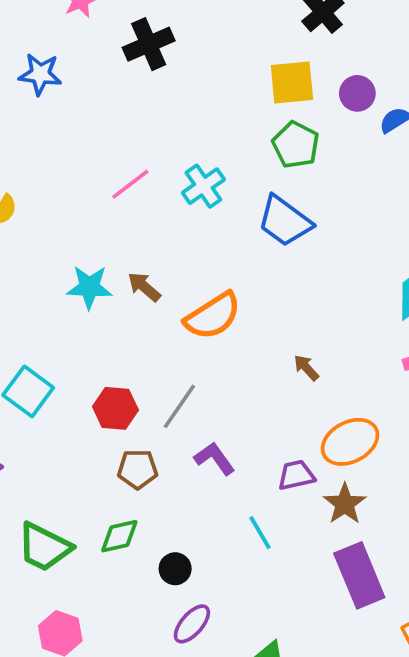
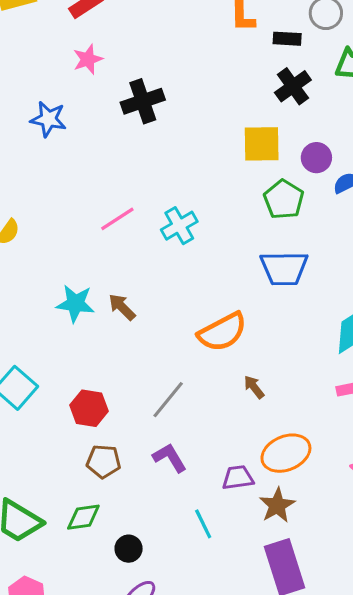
green pentagon: (296, 145) -> (284, 199), moved
blue trapezoid: (285, 221) -> (284, 268), moved, turned -42
orange semicircle: (213, 316) -> (222, 332), moved
gray line: (179, 406) -> (168, 400), moved

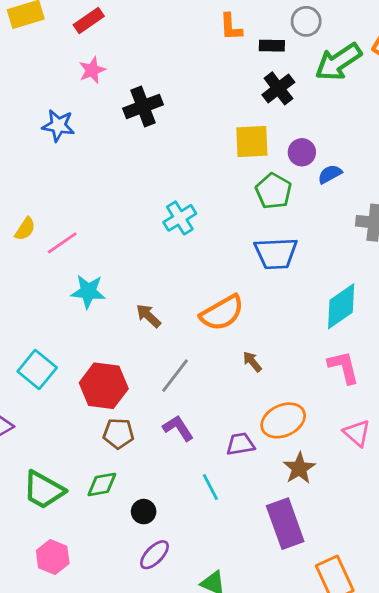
pink line: (117, 219) -> (62, 243), moved
brown arrow: (122, 307) -> (148, 316), moved
red hexagon: (89, 408) -> (104, 386), size x1.4
brown star: (277, 505) -> (299, 468), moved

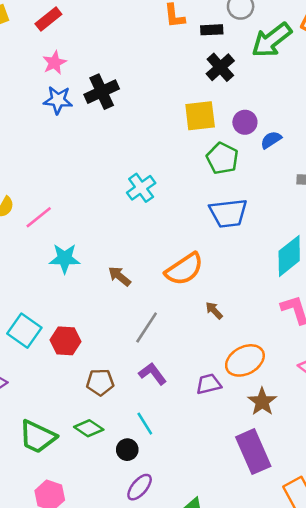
blue star: (58, 125) -> (58, 100), moved
red hexagon: (104, 386) -> (65, 341), moved, size x0.7
green diamond: (102, 484) -> (89, 428), turned 48
cyan line: (210, 487) -> (145, 424), moved

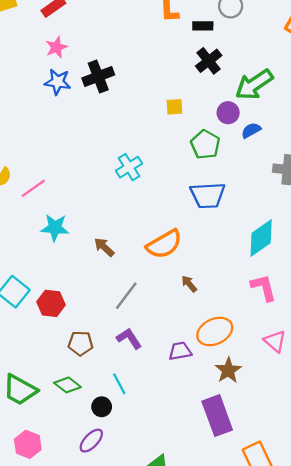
green arrow: (272, 40) -> (254, 85), moved
yellow square: (200, 116) -> (174, 107), moved, size x0.6
purple ellipse: (140, 487) -> (91, 441), moved

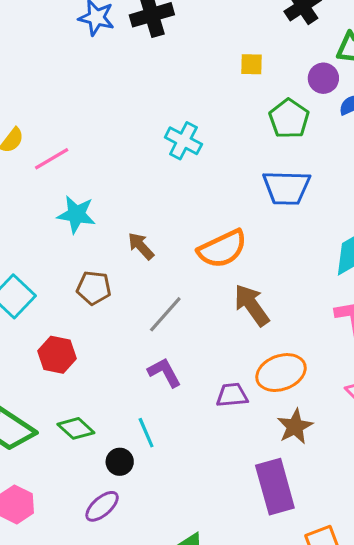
cyan cross: (129, 167) -> (183, 141), turned -35
brown arrow: (189, 284) -> (252, 305), size x1.8
red hexagon: (51, 303) -> (57, 355), moved
brown pentagon: (81, 343) -> (94, 288), moved

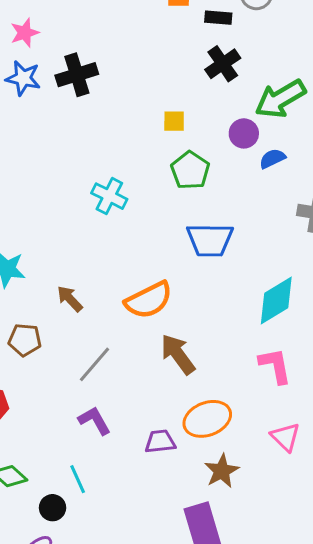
green pentagon: (289, 119) -> (190, 170), moved

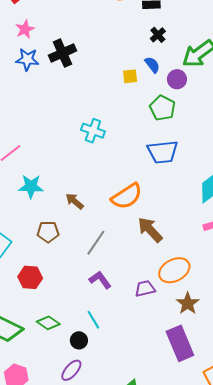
black cross: (223, 64) -> (158, 35), size x0.7
blue semicircle: (272, 159) -> (152, 65), moved, turned 84
green pentagon: (190, 170) -> (162, 108), moved

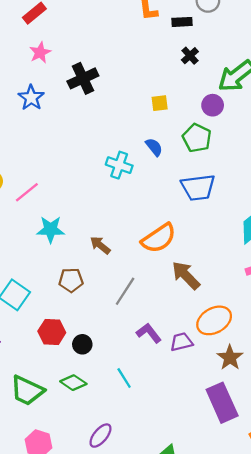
blue star: (27, 59) -> (31, 98), moved, turned 30
blue semicircle: (152, 65) -> (154, 147), moved
purple L-shape: (100, 280) -> (149, 333), moved
black circle: (79, 340) -> (82, 344), moved

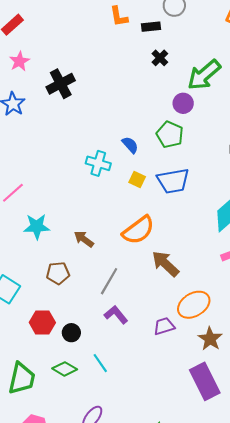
yellow square: (160, 103) -> (137, 179), moved, turned 35
purple L-shape: (149, 333) -> (116, 315), moved
cyan line: (124, 378) -> (100, 363), moved
green trapezoid: (27, 391) -> (22, 378), turned -100

